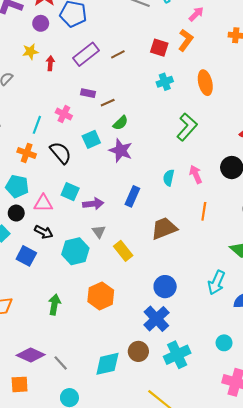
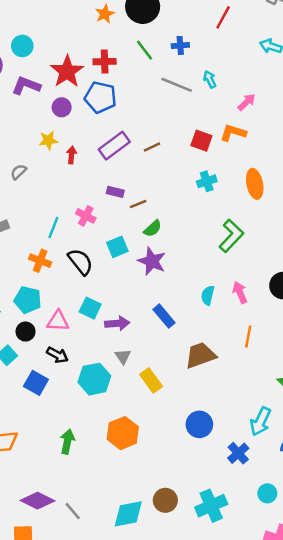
orange L-shape: (186, 40) -> (233, 133), turned -110
blue rectangle: (132, 196) -> (164, 316), turned -66
blue cross: (156, 319) -> (238, 453), moved, size x0.7

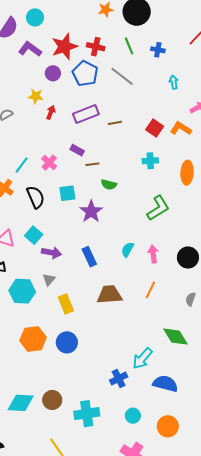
gray line: (177, 85) -> (122, 76), moved
green semicircle: (153, 228) -> (109, 185), moved, turned 42
blue circle: (199, 424) -> (67, 342), moved

